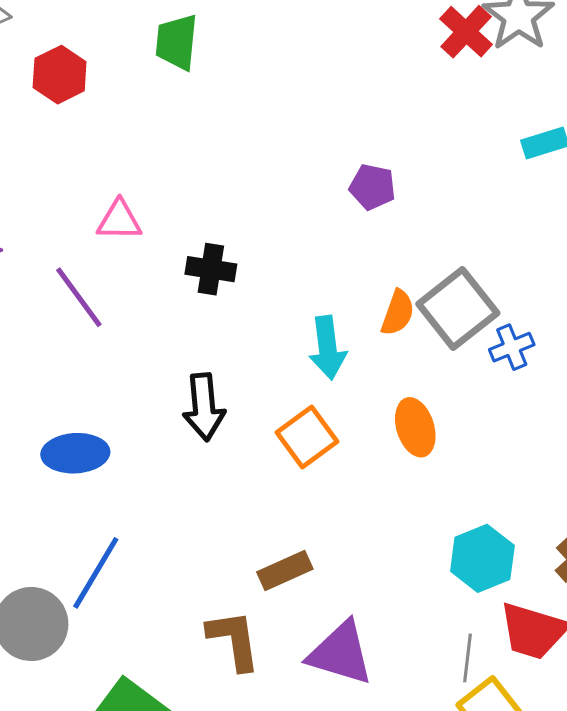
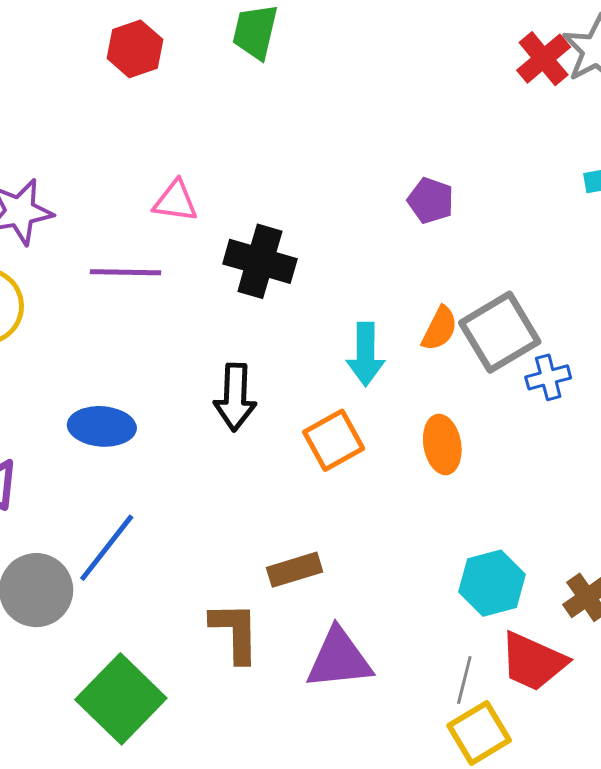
black cross: (211, 269) -> (260, 261), size x1.4
purple line: (79, 297) -> (126, 272), turned -60
purple triangle: (341, 653) -> (339, 659), turned -30

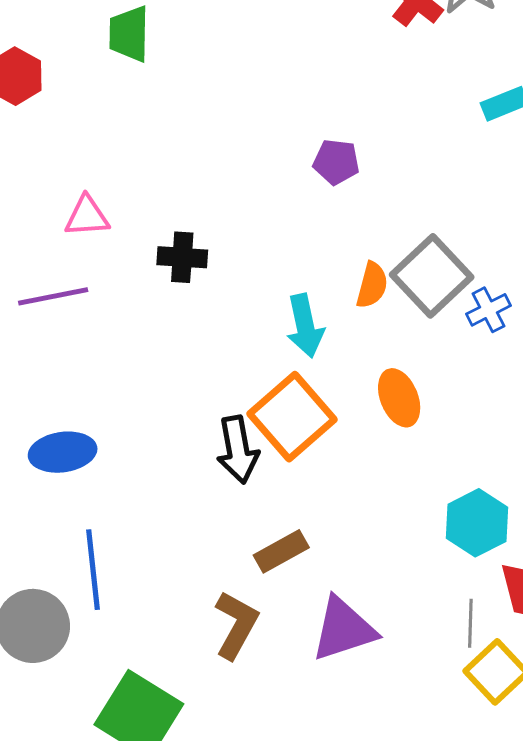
black cross: (260, 261) -> (182, 257), size x0.7
black arrow: (235, 397) -> (238, 450), moved
orange square: (334, 440) -> (292, 417), size x1.4
blue line: (107, 548) -> (93, 570), turned -32
brown L-shape: (235, 632) -> (236, 625), turned 42

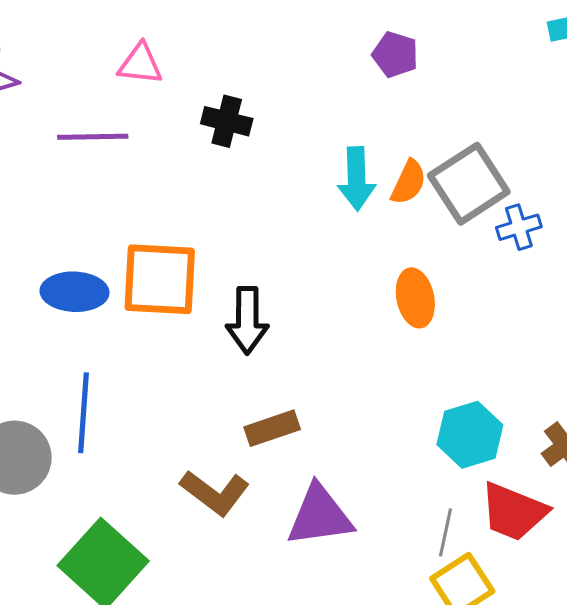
cyan arrow: (305, 326) -> (357, 179), moved
orange square: (292, 417) -> (160, 279), moved, turned 34
brown L-shape: (236, 625) -> (215, 493), turned 88

